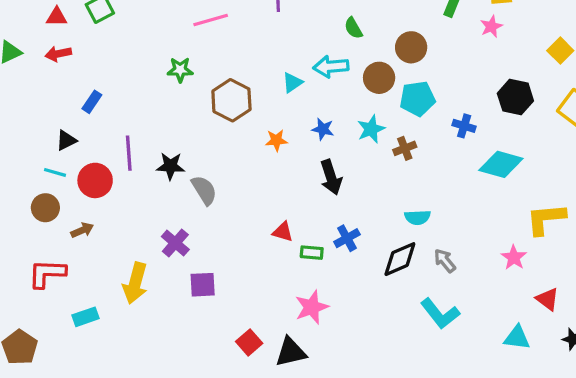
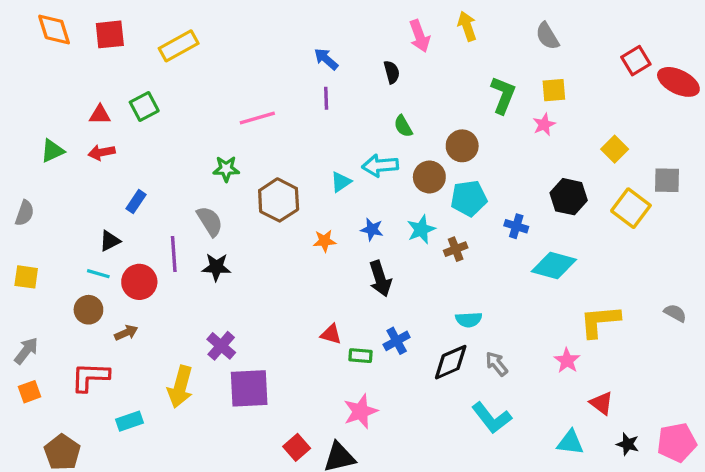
gray semicircle: (204, 190) -> (210, 221), moved
purple square: (203, 285) -> (249, 388), size x1.5

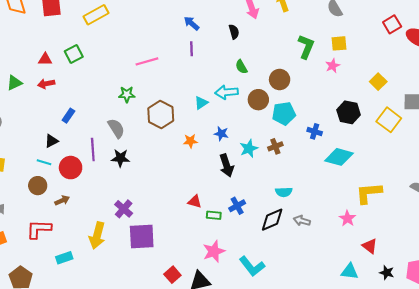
cyan star: (421, 229) -> (249, 148), moved
gray arrow: (497, 364) -> (302, 221), turned -35
cyan L-shape: (492, 418) -> (252, 266), moved

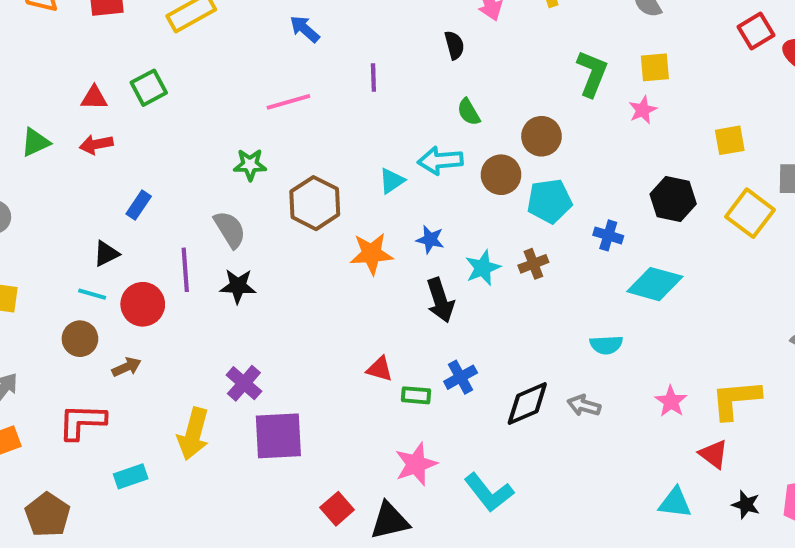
blue arrow: (192, 23) -> (305, 29), moved
yellow square: (378, 82) -> (730, 140), turned 35
orange star: (190, 141) -> (371, 254), size x1.5
cyan semicircle: (284, 192) -> (606, 345), moved
yellow L-shape: (369, 193) -> (736, 399), moved

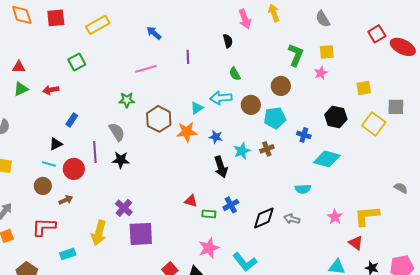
red triangle: (94, 98) -> (19, 67), moved
brown circle: (541, 136) -> (281, 86), moved
orange star: (371, 254) -> (187, 132), moved

